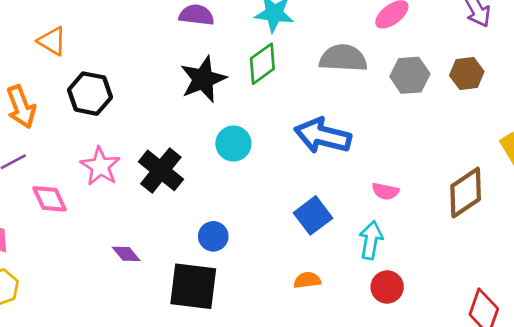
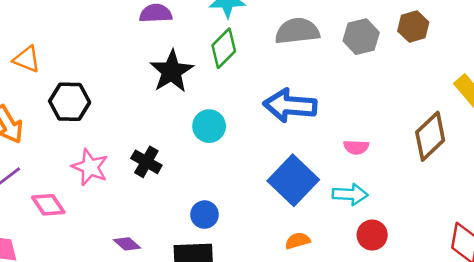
black cross: (161, 170) -> (146, 162), size x0.7
blue square: (313, 215) -> (293, 180), size x1.4
cyan arrow: (371, 240) -> (350, 194), turned 92

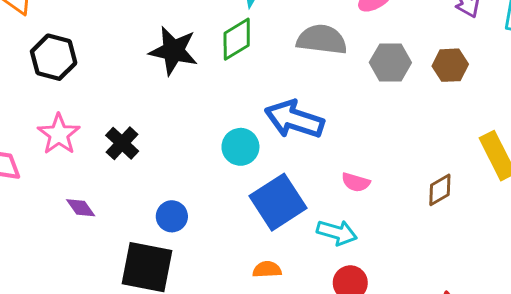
black star: (172, 71) -> (173, 51), turned 30
cyan circle: (209, 126) -> (240, 147), moved
brown diamond: (430, 136) -> (440, 190), size x0.6
purple diamond: (127, 244) -> (81, 208), moved

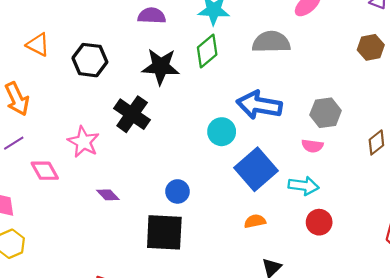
black hexagon: (54, 57) -> (90, 60), moved
gray hexagon: (390, 63) -> (326, 113), moved
black cross: (122, 143) -> (132, 114), moved, size x1.4

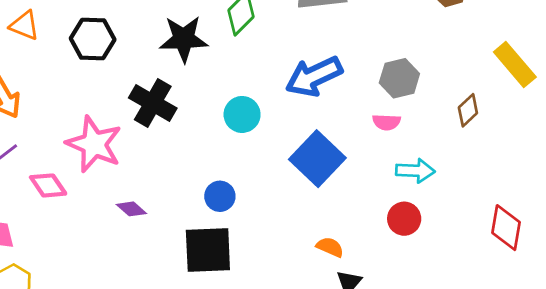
blue arrow: (259, 105) -> (314, 76), turned -30
cyan circle: (222, 132) -> (242, 114), moved
pink star: (83, 142) -> (94, 144), size x1.4
cyan arrow: (304, 186) -> (415, 171), moved
orange semicircle: (255, 221) -> (330, 247), moved, turned 40

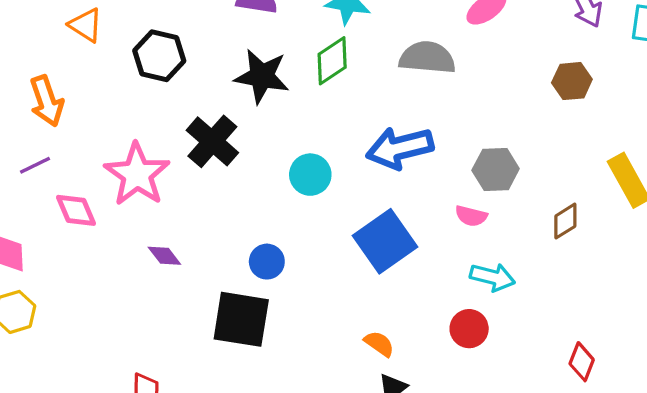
red diamond: (506, 228) -> (582, 362), size x0.7

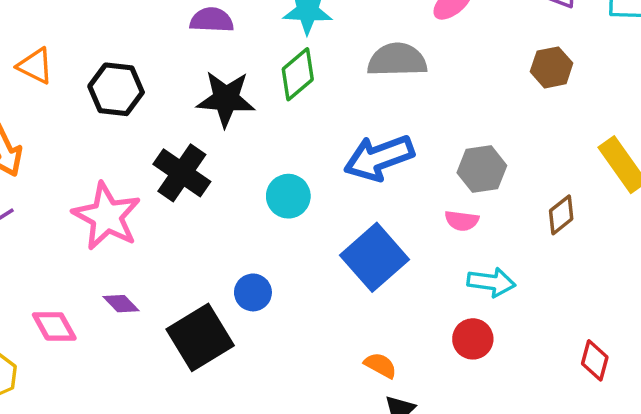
pink diamond: (76, 210) -> (54, 326), moved
purple diamond: (164, 256) -> (121, 304), moved
black square: (241, 319) -> (200, 337), moved, turned -34

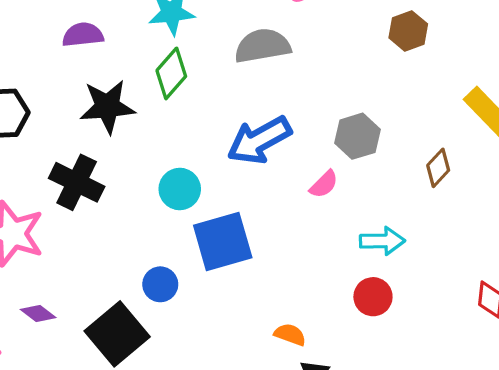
pink semicircle: (462, 221) -> (324, 184), moved, turned -44
blue square: (375, 257) -> (223, 241), moved, turned 34

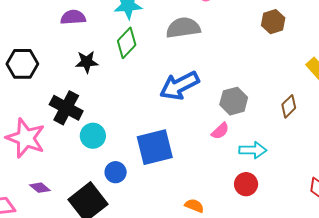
black star: (107, 107) -> (87, 62), size x0.7
gray hexagon: (357, 136) -> (234, 101), moved
pink semicircle: (324, 184) -> (220, 131), moved
cyan circle: (180, 189) -> (93, 136), moved

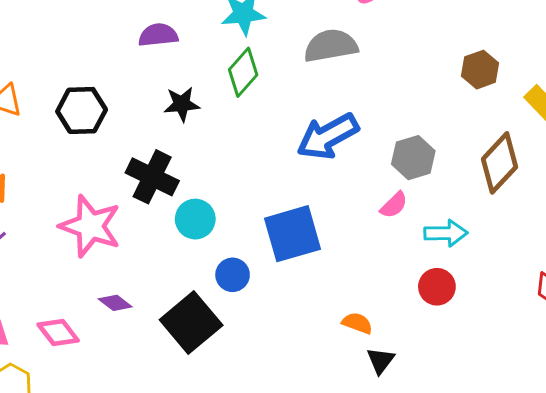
brown hexagon: (273, 22) -> (480, 70), moved
brown diamond: (289, 106) -> (500, 163), size x1.6

